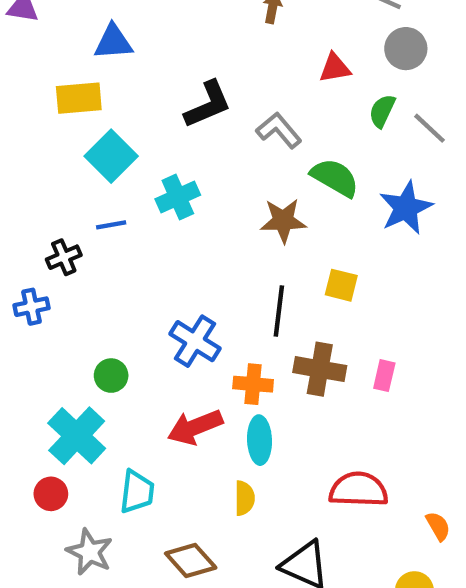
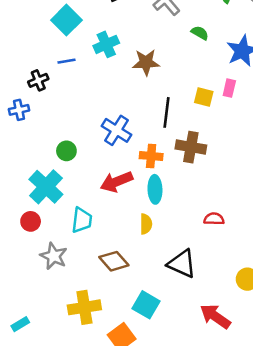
green semicircle: (335, 178) -> (200, 33), size x0.6
brown star: (283, 221) -> (146, 62), moved
pink rectangle: (384, 376) -> (229, 88), moved
red semicircle: (358, 490) -> (214, 219), size x0.6

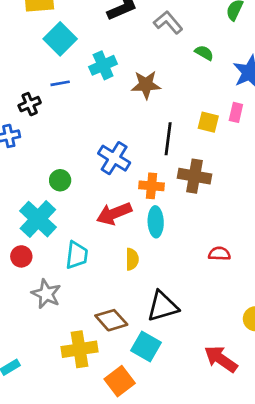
yellow semicircle: (146, 224) -> (132, 259), moved
brown diamond: (114, 261) -> (111, 320), moved
black triangle: (182, 264) -> (163, 306), moved, turned -40

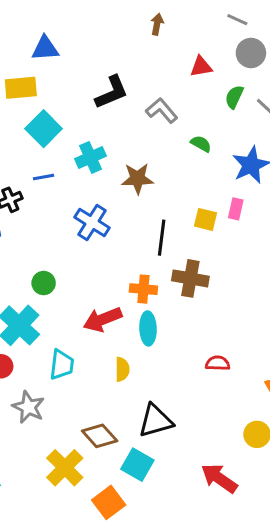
blue cross: (114, 158) -> (92, 222), moved
yellow cross: (79, 349) -> (65, 468), turned -36

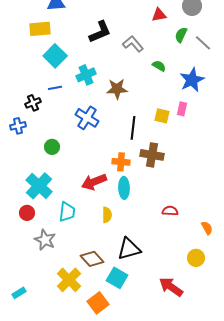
green circle: (44, 283) -> (52, 147), moved

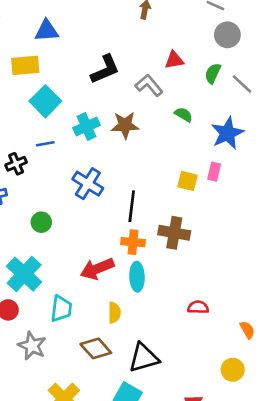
red triangle: (159, 15) -> (174, 60), moved
brown star: (117, 89) -> (125, 125), moved
black line: (133, 128) -> (132, 206), moved
brown diamond: (92, 259) -> (96, 348), moved

